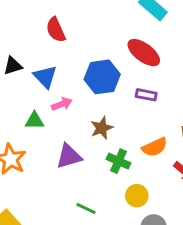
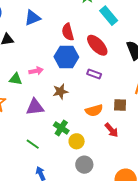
red semicircle: (56, 30) -> (68, 32), moved
blue triangle: (45, 77) -> (32, 18), moved, turned 42
green cross: (119, 161) -> (61, 128), moved
green line: (86, 209) -> (33, 144), moved

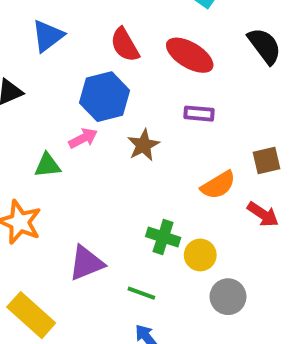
blue hexagon: (66, 57) -> (105, 97), moved
brown star: (60, 92) -> (143, 145), moved
purple triangle: (35, 107) -> (86, 263), moved
green line: (33, 144) -> (141, 293), moved

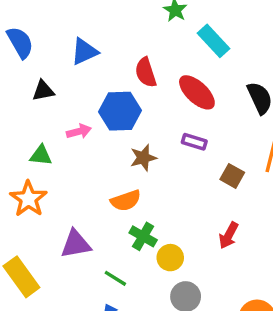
pink arrow: (83, 138) -> (79, 131), moved
brown square: (266, 161) -> (232, 176), moved, turned 30
green triangle: (47, 165) -> (41, 155), moved
orange semicircle: (218, 185) -> (126, 201), moved
red arrow: (263, 214) -> (229, 235), turned 72

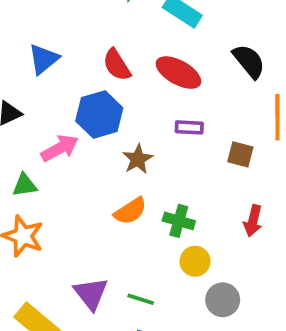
pink arrow: (79, 131) -> (60, 148), size x1.4
green cross: (143, 236) -> (179, 221), moved
purple triangle: (76, 244) -> (91, 294), moved, turned -44

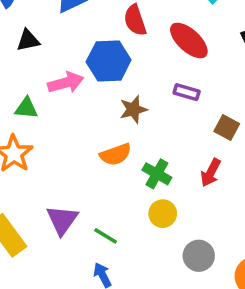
red arrow: (253, 221) -> (211, 173), moved
gray circle: (223, 300) -> (199, 256), moved

